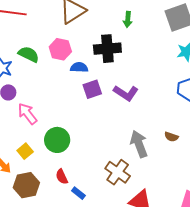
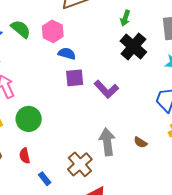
black cross: (107, 49) -> (133, 47), moved, turned 32
blue rectangle: (78, 193) -> (45, 179), moved

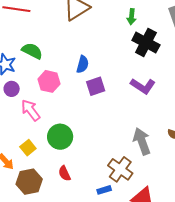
pink hexagon: (53, 31) -> (49, 81), moved
blue semicircle: (67, 54) -> (83, 64), turned 102
purple L-shape: (106, 89) -> (143, 86), moved
blue rectangle: (45, 179) -> (104, 190), moved, turned -56

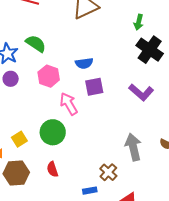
blue semicircle: (83, 64) -> (84, 63), turned 60
pink arrow: (31, 110) -> (69, 104), moved
brown cross: (120, 169) -> (108, 172), size x0.7

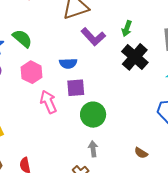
purple L-shape: (141, 92) -> (93, 37), moved
green circle: (53, 132) -> (93, 115), moved
gray arrow: (133, 147) -> (93, 149), moved, size x0.6

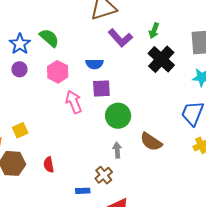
brown semicircle: (141, 153) -> (151, 142), moved, size x1.6

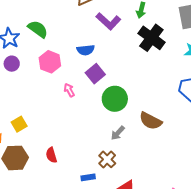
purple square: (101, 88) -> (95, 74), turned -30
pink arrow: (74, 102) -> (69, 90), size x0.6
gray arrow: (117, 150) -> (118, 133), turned -126

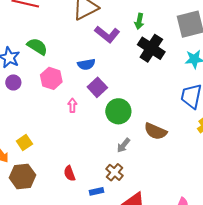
pink arrow: (69, 90) -> (72, 105), turned 32
red semicircle: (51, 155) -> (69, 173), moved

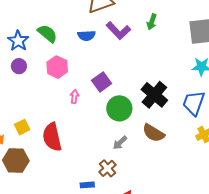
black cross: (151, 48) -> (154, 95), moved
blue semicircle: (86, 64) -> (86, 36), moved
red semicircle: (69, 173) -> (52, 137), moved, size x1.8

